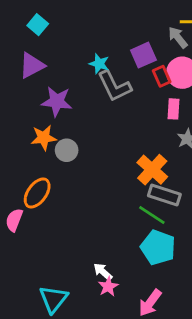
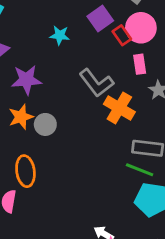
gray L-shape: (114, 86) -> (96, 83), moved
orange cross: (152, 170) -> (119, 108), moved
orange ellipse: (37, 193) -> (25, 171), turned -32

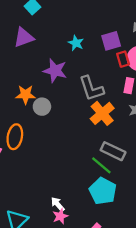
purple star: (26, 80) -> (55, 71), moved

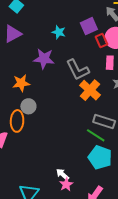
gray circle: (42, 107) -> (28, 106), moved

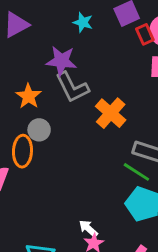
gray L-shape: (78, 70) -> (72, 87), moved
orange star: (21, 83) -> (28, 96), turned -30
orange cross: (90, 90) -> (111, 113), moved

